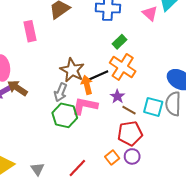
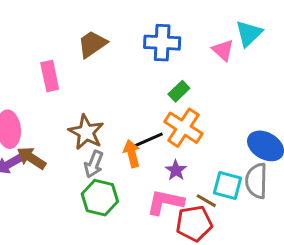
brown star: (72, 70) -> (86, 132), moved
pink L-shape: (85, 106) -> (165, 202), moved
brown line: (129, 110) -> (206, 201), moved

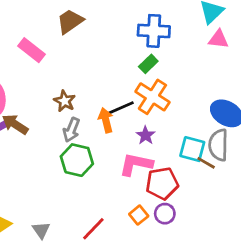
blue cross: (162, 43) -> (154, 31), moved
pink triangle: (223, 50) -> (218, 39), moved, turned -35
pink rectangle: (50, 76) -> (32, 50), turned -40
brown star: (86, 132) -> (65, 101), size x0.7
brown line: (206, 201) -> (206, 163), moved

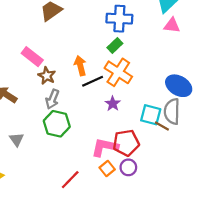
pink rectangle: (32, 50) -> (32, 57), moved
orange arrow: (106, 120) -> (80, 66), moved
pink L-shape: (136, 164) -> (105, 147), moved
gray triangle: (41, 230) -> (17, 139), moved

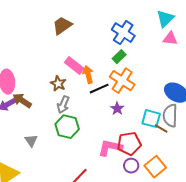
blue cross: (119, 19) -> (123, 33), turned 30
pink rectangle: (32, 57) -> (74, 66), moved
orange square: (107, 168) -> (155, 167), moved, size x1.5

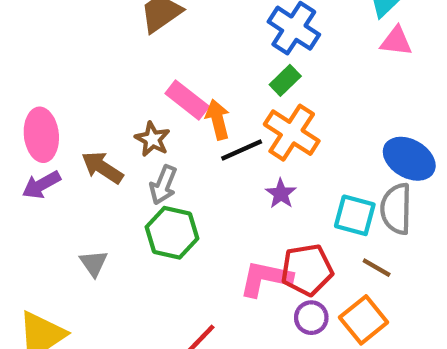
brown arrow: (22, 101) -> (102, 167), moved
brown line: (161, 129) -> (377, 268), moved

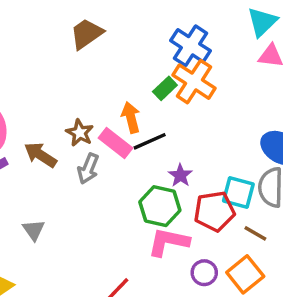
green rectangle: (285, 80) -> (165, 88), moved
pink rectangle: (187, 100) -> (115, 143), moved
orange cross: (292, 133) -> (194, 82), moved
green hexagon: (172, 233) -> (160, 206), moved
red pentagon: (307, 270) -> (214, 211), moved

